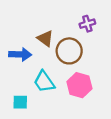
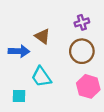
brown circle: (69, 51) -> (82, 51), moved
pink hexagon: (79, 85) -> (88, 86), moved

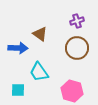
pink hexagon: (88, 86) -> (72, 91), moved

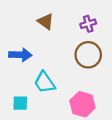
brown triangle: (40, 34) -> (46, 21), moved

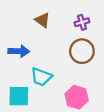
cyan trapezoid: (44, 82) -> (41, 77), turned -35
cyan square: (20, 103) -> (19, 96), size x1.5

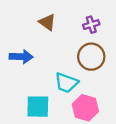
cyan trapezoid: (41, 77) -> (66, 83), moved
cyan square: (19, 96) -> (38, 107), moved

